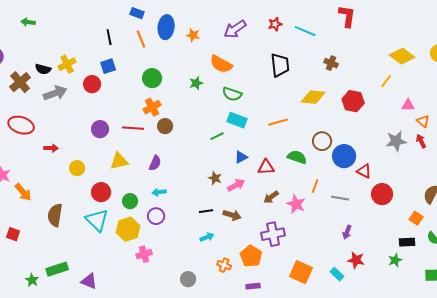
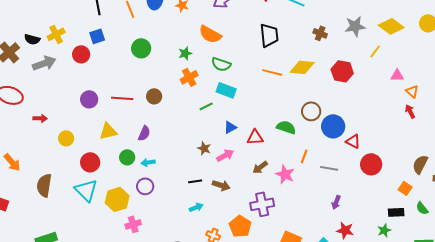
orange cross: (152, 107) -> (189, 77), moved
orange line: (278, 122) -> (272, 72), moved, turned 30
gray star: (396, 141) -> (355, 26), moved
green circle: (130, 201) -> (127, 157), moved

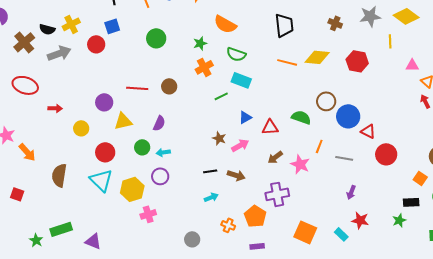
yellow line: (375, 51) -> (390, 41), turned -40
purple circle: (89, 99) -> (104, 102), moved

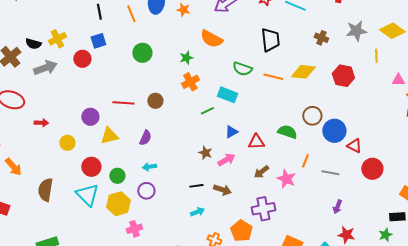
green semicircle: (236, 54) -> (242, 69), moved
green circle: (142, 147) -> (117, 176), moved

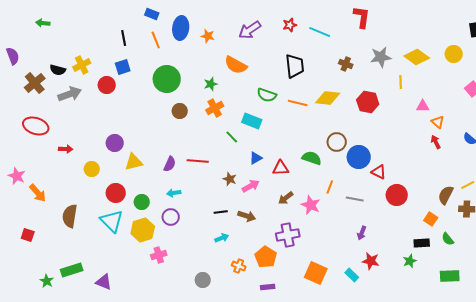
green circle: (142, 53) -> (167, 79), size x1.4
brown circle: (155, 101) -> (180, 111), moved
red line: (123, 103) -> (198, 161), moved
green line: (207, 111) -> (232, 137), turned 72

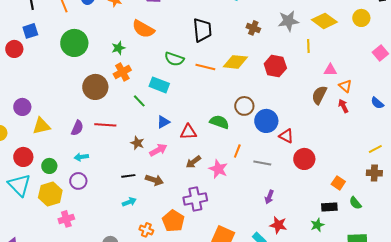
brown circle: (180, 111) -> (95, 87), moved, size x1.6
brown semicircle: (446, 195) -> (319, 95), moved

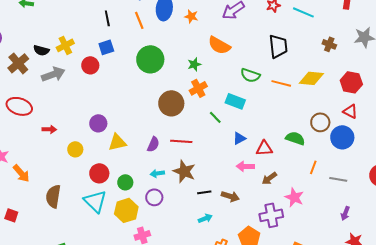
red triangle: (286, 136) -> (350, 111), moved
brown star: (137, 143) -> (184, 171), moved, size x1.6
pink arrow: (158, 150) -> (245, 166), moved, turned -150
pink star: (218, 169) -> (294, 197), moved

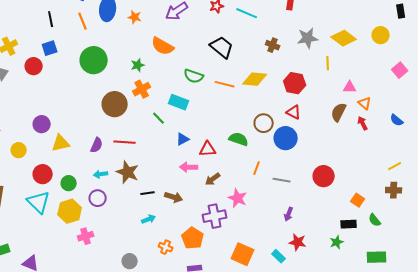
black trapezoid: (278, 46) -> (222, 47), turned -45

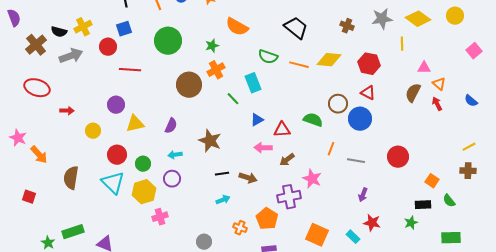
cyan rectangle: (179, 102) -> (253, 83), turned 48
red line: (125, 142) -> (130, 70), moved
brown star: (128, 172) -> (210, 141), moved

